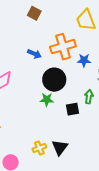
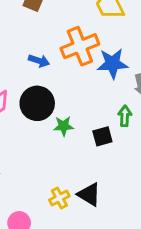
blue star: (84, 60) -> (113, 63), size x1.5
black circle: (54, 80) -> (37, 103), moved
black triangle: (60, 147) -> (89, 194), turned -30

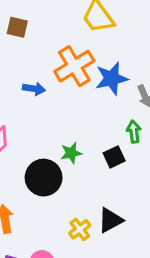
black circle: (37, 103) -> (44, 178), moved
black triangle: (89, 194) -> (110, 220), turned -50

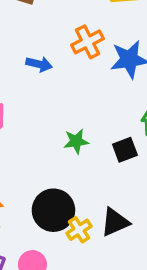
orange cross: (74, 66) -> (88, 42), size x0.7
black circle: (44, 178) -> (53, 210), moved

